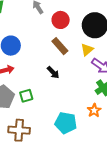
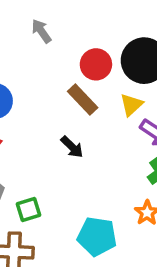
red circle: (61, 20) -> (96, 64), moved
green square: (26, 96) -> (29, 210), moved

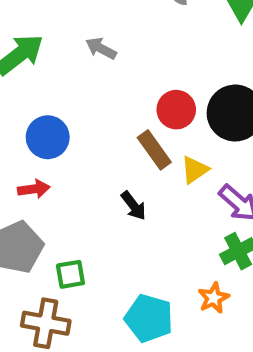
gray arrow: (41, 31) -> (101, 48), moved, turned -35
yellow triangle: (131, 105) -> (195, 170), moved

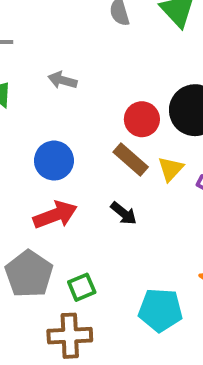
blue circle: (48, 137) -> (54, 161), moved
red arrow: (34, 189) -> (55, 215), moved, size x1.5

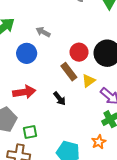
gray arrow: (62, 80) -> (43, 32), moved
blue circle: (54, 161) -> (27, 53), moved

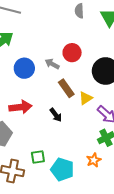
gray arrow: (43, 32) -> (52, 64), moved
red circle: (79, 52) -> (72, 53), moved
green square: (30, 132) -> (38, 157), moved

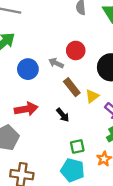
green square: (38, 157) -> (77, 147), moved

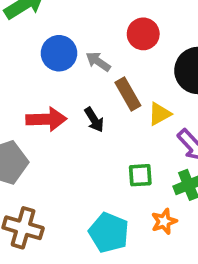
gray arrow: (56, 63) -> (98, 61), moved
black arrow: (63, 115) -> (94, 120), moved
green square: (77, 147) -> (140, 175), moved

